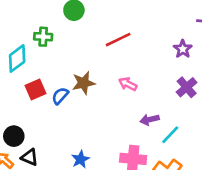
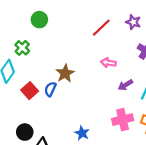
green cross: (43, 37) -> (22, 48), turned -32
red line: (118, 40) -> (101, 28), moved
pink arrow: (128, 84) -> (108, 63), moved

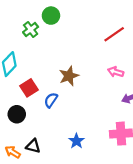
green cross: (22, 48) -> (31, 30), moved
blue semicircle: (50, 89) -> (51, 100), moved
black circle: (25, 132) -> (17, 114), moved

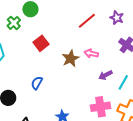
brown star: (69, 76) -> (71, 58), moved
red square: (29, 88) -> (41, 43), moved

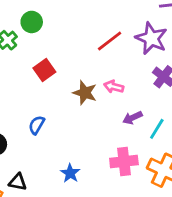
purple star: (117, 18) -> (151, 38), size x1.6
brown star: (71, 58) -> (85, 93), turned -30

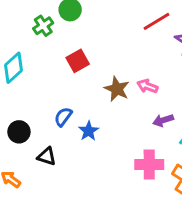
red line: (110, 41) -> (156, 21), moved
blue star: (70, 173) -> (89, 131), moved
black triangle: (18, 182) -> (47, 156), moved

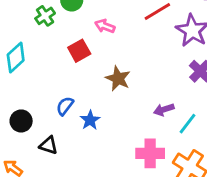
pink arrow: (147, 86) -> (105, 26), moved

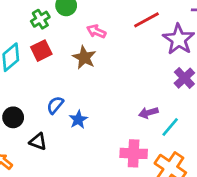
red square: (79, 51) -> (41, 51), moved
brown star: (118, 78) -> (84, 57), moved

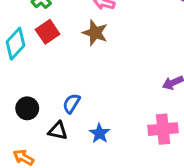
blue semicircle: (55, 105) -> (71, 103), moved
blue star: (78, 120) -> (99, 133), moved

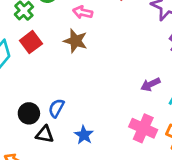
black circle: (27, 108) -> (29, 113), moved
pink cross: (163, 129) -> (143, 128), turned 32

